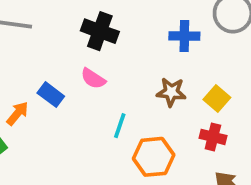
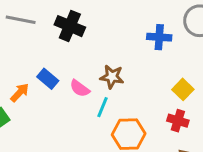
black cross: (100, 31) -> (70, 26), moved
pink semicircle: (93, 79) -> (80, 88), moved
brown star: (171, 92) -> (112, 77), moved

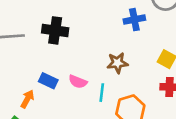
brown star: (112, 77) -> (117, 63), moved

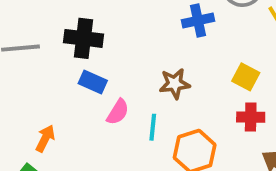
blue rectangle: (48, 81) -> (93, 82), moved
pink semicircle: (78, 82) -> (118, 112), turned -78

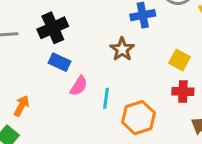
black cross: (83, 38) -> (53, 28), turned -32
brown star: (175, 84) -> (122, 49), moved, turned -30

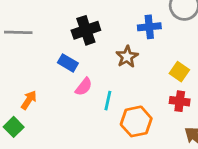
black cross: (53, 28) -> (86, 30), moved

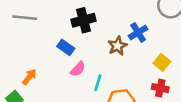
blue cross: (149, 27) -> (138, 32), moved, turned -30

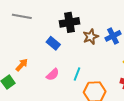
brown star: (118, 46) -> (91, 37), moved
pink semicircle: (78, 69) -> (53, 75), moved

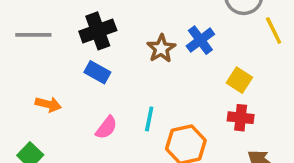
black cross: (69, 22) -> (98, 31), moved
orange arrow: (22, 65) -> (48, 104), moved, turned 72

